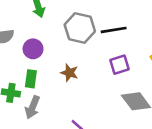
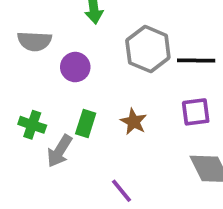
brown star: (69, 73) -> (134, 122), moved
green rectangle: (31, 79) -> (86, 124), moved

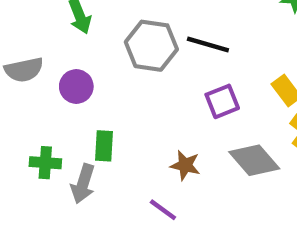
black line: (196, 60) -> (208, 44), turned 30
brown star: (134, 122) -> (185, 165), moved

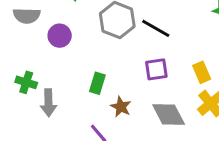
green rectangle: (104, 146) -> (97, 83), moved
gray arrow: (83, 184) -> (48, 103), turned -32

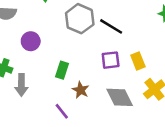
purple circle: (60, 36) -> (31, 41), moved
yellow rectangle: (202, 72) -> (138, 61), moved

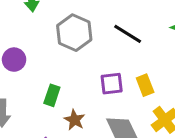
black line: (111, 26) -> (128, 34), moved

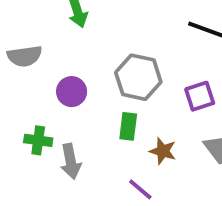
gray hexagon: (74, 33) -> (138, 77), moved

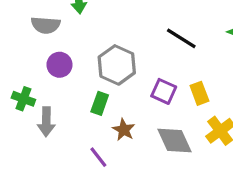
gray semicircle: (25, 56) -> (46, 25), moved
purple square: (200, 96) -> (164, 91), turned 30

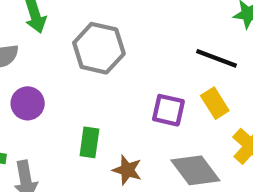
black line: (181, 38) -> (217, 58), moved
gray hexagon: (117, 65) -> (99, 48), moved

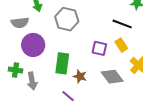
purple circle: (28, 103) -> (33, 45), size x1.5
green rectangle: (89, 142) -> (62, 63), size x1.5

